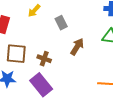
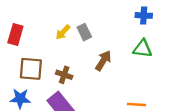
yellow arrow: (34, 11) -> (63, 32), moved

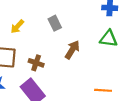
yellow arrow: (63, 32) -> (17, 27), moved

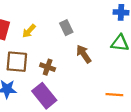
brown arrow: (72, 50) -> (84, 54), turned -66

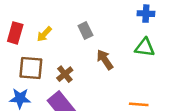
brown cross: (48, 67) -> (65, 74), turned 32

